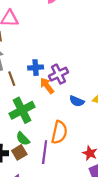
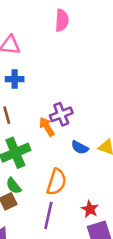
blue cross: (36, 68) -> (15, 79), moved
purple line: (45, 152) -> (48, 215), moved

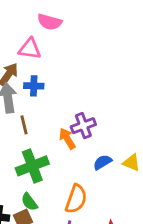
pink semicircle: (62, 20) -> (50, 22), moved, turned 100
blue semicircle: (80, 147) -> (102, 162), turned 120

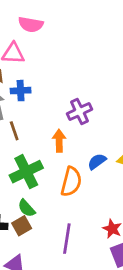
purple cross: (83, 126) -> (79, 111), moved
orange arrow: (67, 139) -> (59, 141), turned 35
orange semicircle: (76, 199) -> (71, 182), moved

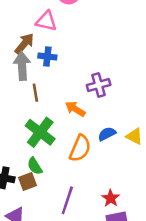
orange arrow: (59, 141) -> (75, 109), turned -66
green cross: (26, 172) -> (40, 132), turned -36

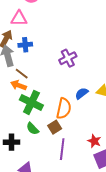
brown line: (35, 93) -> (22, 74), turned -32
orange arrow: (75, 109) -> (19, 85), moved
brown square: (28, 181) -> (55, 127), moved

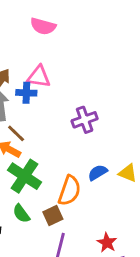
pink triangle: (19, 18) -> (39, 77), moved

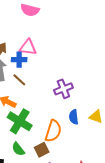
purple cross: (85, 120) -> (63, 89), moved
brown line: (16, 133) -> (19, 80), moved
blue semicircle: (98, 173) -> (74, 117), turned -64

